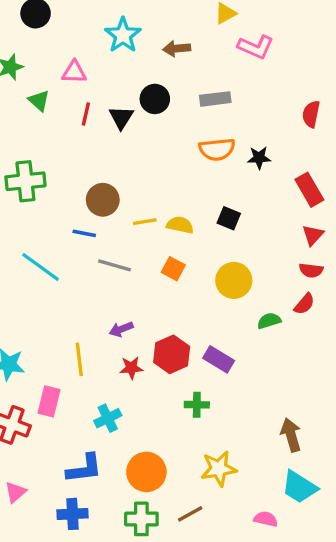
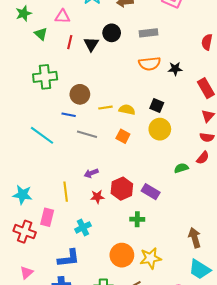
green cross: (25, 181) -> (45, 77), moved
yellow circle: (234, 280) -> (160, 129), moved
orange circle: (146, 472) -> (122, 255), moved

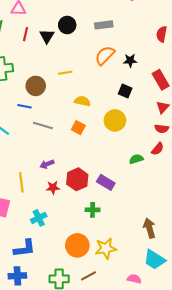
orange semicircle: (150, 64) -> (105, 55), turned 140
black square: (157, 106) -> (125, 91), moved
yellow line: (105, 108) -> (65, 73), moved

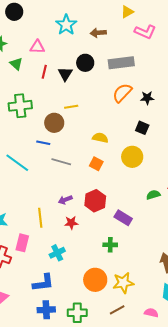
gray rectangle: (104, 25) -> (121, 63), size x1.4
yellow line: (65, 73) -> (71, 107), moved
red hexagon: (77, 179) -> (95, 201), moved
blue cross: (17, 276) -> (46, 310), moved
brown line: (88, 276) -> (117, 310), moved

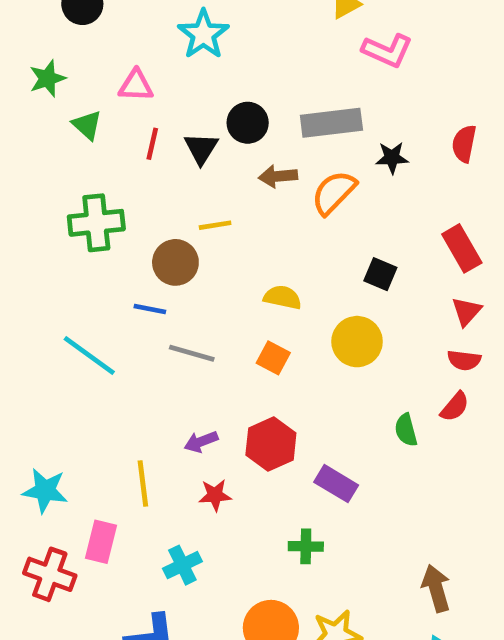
brown arrow: (98, 33) -> (278, 176), moved
black star: (147, 98) -> (392, 158), moved
green semicircle: (153, 195) -> (406, 430), turned -88

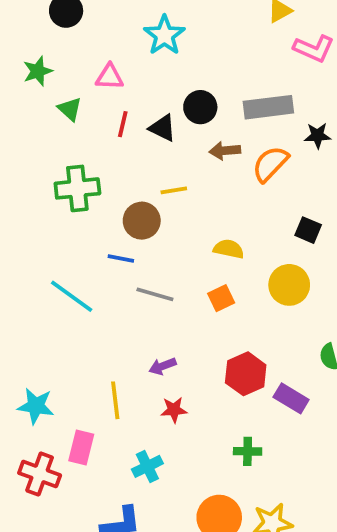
black triangle: (201, 148) -> (162, 128), turned -36
orange square: (273, 358) -> (221, 298), turned 36
red hexagon: (271, 444) -> (246, 374), moved
purple rectangle: (336, 484) -> (291, 398), moved

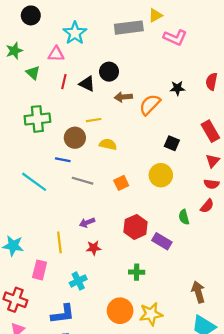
cyan star: (164, 35) -> (75, 33), moved
gray rectangle: (268, 107) -> (129, 28), moved
yellow semicircle: (229, 249) -> (108, 144), moved
red cross: (40, 474) -> (15, 300), moved

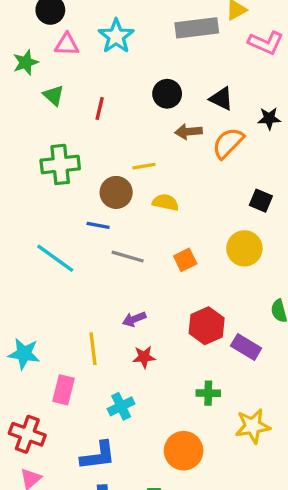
pink triangle: (56, 54) -> (67, 44), moved
black triangle: (87, 84) -> (221, 99), moved
yellow star: (151, 314) -> (253, 426), moved

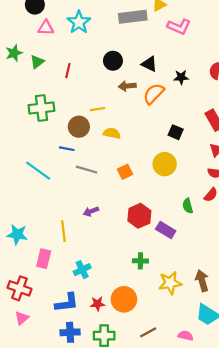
green star: (26, 62) -> (14, 53), moved
green triangle: (54, 95) -> (37, 62), turned 40
red star: (144, 357) -> (98, 304), moved

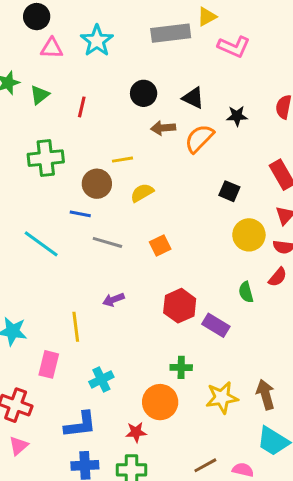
yellow semicircle: (112, 133) -> (142, 193), turned -42
yellow circle: (165, 164) -> (249, 235), moved
orange circle: (124, 299) -> (160, 402), moved
red star: (98, 304) -> (136, 432), moved
brown line: (148, 332) -> (205, 465), moved

